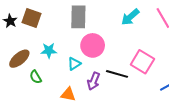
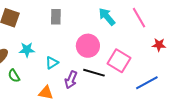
gray rectangle: (78, 17) -> (56, 17), size x0.7
cyan arrow: (130, 17) -> (107, 17), turned 90
pink circle: (93, 45) -> (88, 46), moved

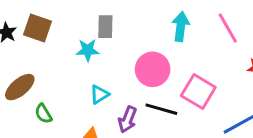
cyan arrow: (107, 17) -> (181, 27), turned 48
cyan star: (27, 50) -> (88, 50), moved

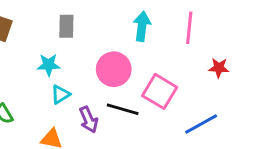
pink line: (228, 28) -> (189, 28), turned 36
cyan star: (88, 50) -> (49, 65), moved
purple arrow: (127, 120) -> (89, 120), turned -45

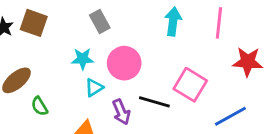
gray rectangle: (66, 26) -> (100, 22), turned -30
red star: (219, 68) -> (248, 62), size x1.5
pink circle: (114, 69) -> (124, 63), moved

